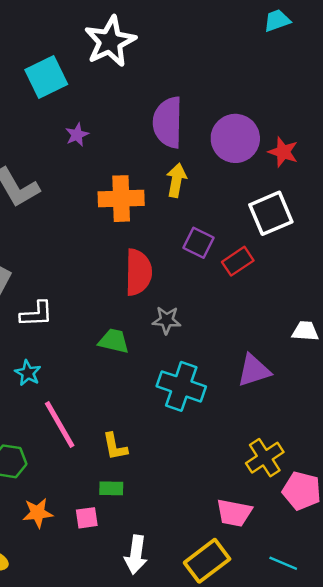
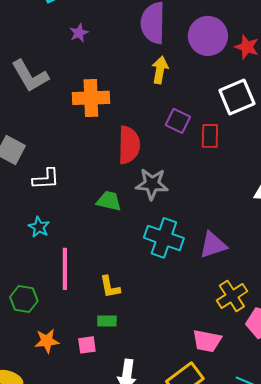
orange cross: (121, 199) -> (91, 98), moved
red rectangle: (238, 261) -> (210, 136), turned -55
gray star: (167, 320) -> (152, 184), size x1.4
purple triangle: (254, 370) -> (213, 245), moved
pink line: (60, 424) -> (65, 269), turned 30

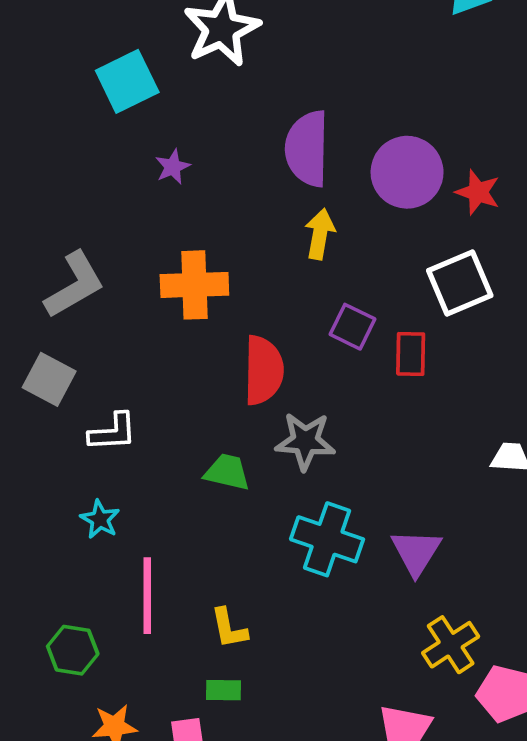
gray L-shape: (30, 76) -> (75, 285), moved, turned -90
purple triangle: (213, 245) -> (416, 552), turned -40

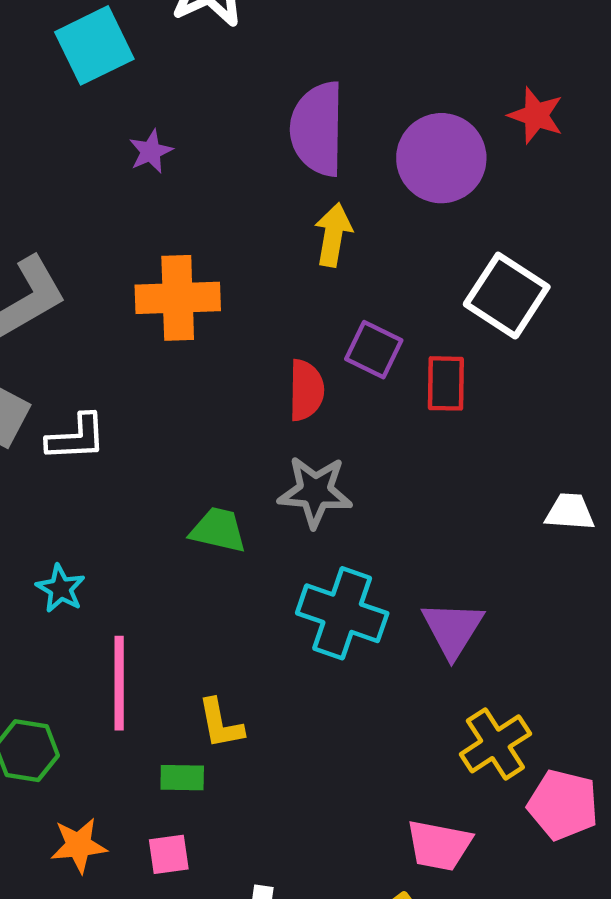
red star: (478, 192) -> (536, 115), moved
white square: (460, 283) -> (507, 296), turned -34
red semicircle: (263, 370) -> (306, 390), moved, size x0.7
white L-shape: (113, 432) -> (76, 438), moved
green rectangle: (224, 690) -> (182, 778), moved

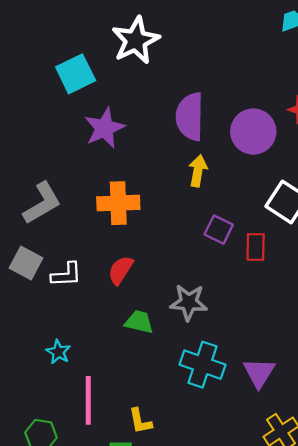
purple star: (151, 151) -> (104, 128), size x1.8
red semicircle: (306, 390) -> (121, 270), moved, turned -148

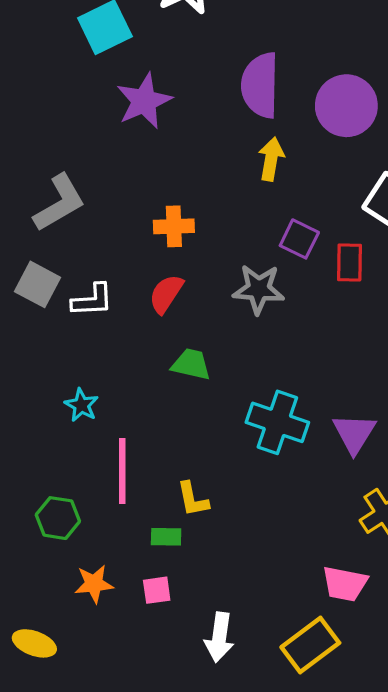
orange cross: (118, 203) -> (174, 226), moved, size x0.7
gray star: (189, 302) -> (259, 289), moved

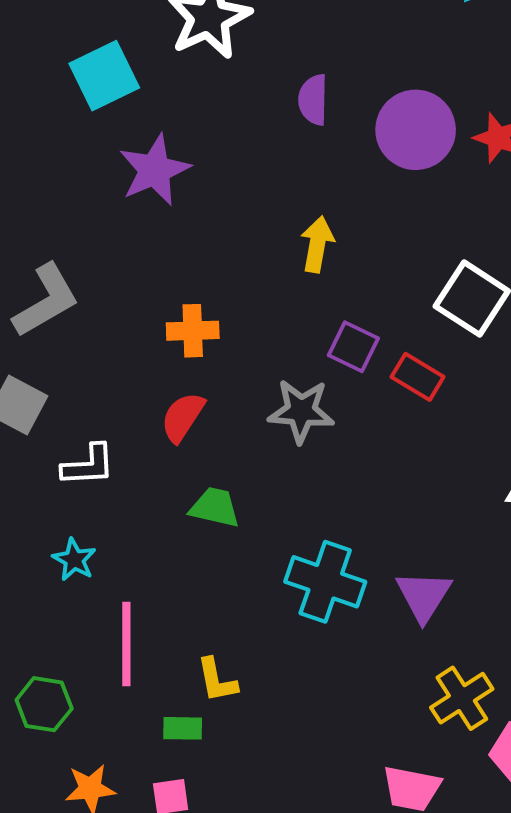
purple semicircle: (260, 85) -> (313, 100), moved, size x0.6
purple circle: (346, 106) -> (416, 130), moved
red rectangle: (349, 262) -> (418, 377), turned -60
white L-shape: (92, 300) -> (88, 465), moved

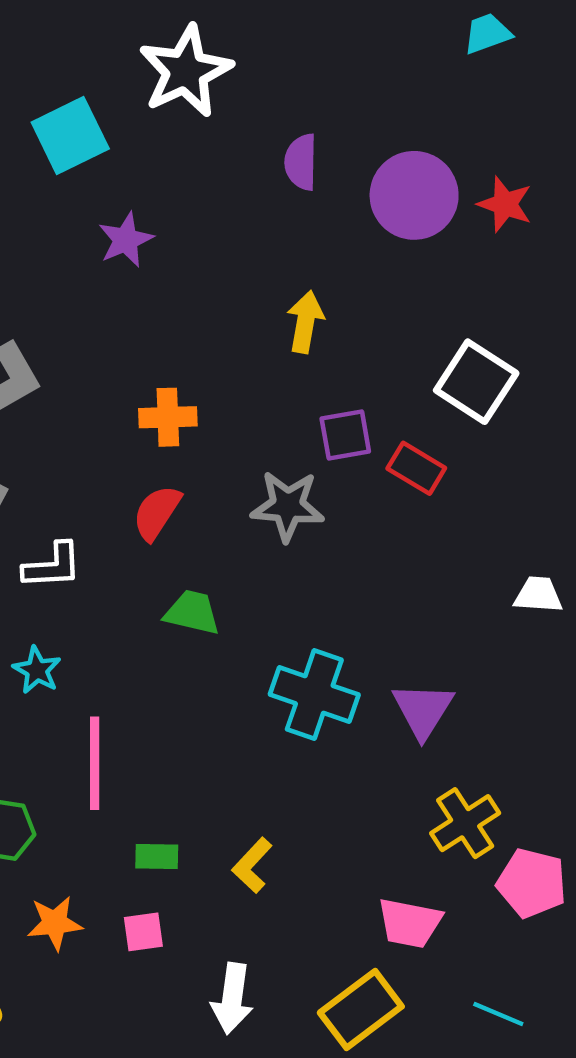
purple star: (154, 170) -> (126, 240), size x0.7
purple square: (353, 347) -> (345, 435), turned -36
yellow L-shape: (217, 680) -> (252, 865), moved, turned 54

